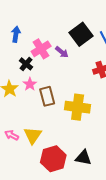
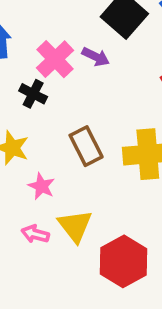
pink star: (30, 84) -> (42, 186), moved

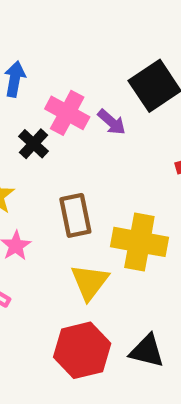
pink cross: (55, 59) -> (67, 113), turned -33
yellow triangle: (75, 226) -> (90, 282), moved

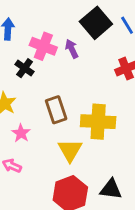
purple arrow: (112, 122) -> (72, 49), turned -150

